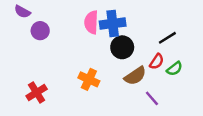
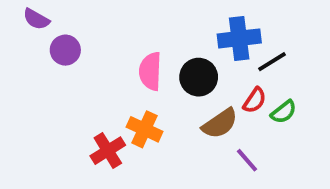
pink semicircle: (91, 22) -> (150, 71), moved
blue cross: (113, 24) -> (239, 38), moved
red cross: (37, 92) -> (108, 151), moved

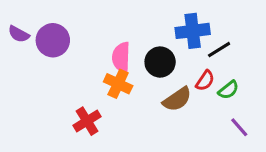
purple semicircle: (36, 19) -> (19, 34), moved
purple circle: (65, 50) -> (53, 40), size x1.4
orange cross: (145, 129) -> (118, 84), moved
purple line: (247, 160) -> (239, 127), moved

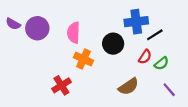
pink semicircle: (121, 57) -> (74, 33), moved
brown semicircle: (177, 99) -> (128, 86), moved

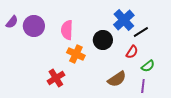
blue cross: (136, 22) -> (124, 20), turned -35
purple semicircle: (13, 24) -> (12, 22), turned -80
green semicircle: (161, 63) -> (148, 66), moved
purple line: (169, 90) -> (143, 86), moved, turned 48

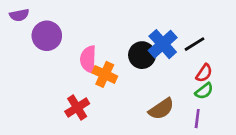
blue cross: (124, 20) -> (163, 44), moved
purple semicircle: (12, 22) -> (19, 15), moved, turned 40
pink semicircle: (67, 30) -> (88, 59), moved
red semicircle: (132, 52) -> (204, 73), moved

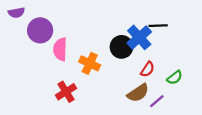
black line: (194, 44) -> (158, 26), moved, turned 30
pink semicircle: (88, 59) -> (60, 49), moved
red semicircle: (204, 73) -> (148, 69), moved
purple line: (197, 119) -> (157, 101), moved, turned 42

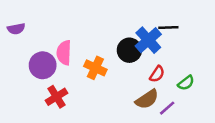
purple semicircle: (16, 13) -> (16, 29), moved
purple circle: (40, 30) -> (43, 65), moved
red cross: (66, 92) -> (56, 97), moved

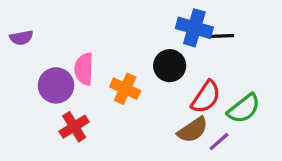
blue cross: (148, 40) -> (194, 28), moved, turned -32
red semicircle: (157, 74) -> (206, 97), size x1.5
green semicircle: (186, 83) -> (244, 109), size x1.5

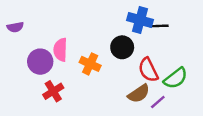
red semicircle: (206, 97) -> (148, 70), turned 120

